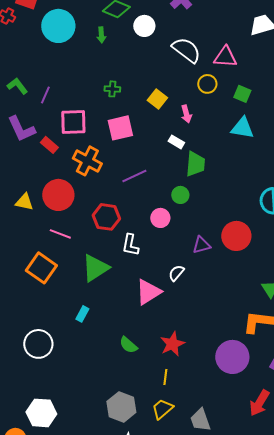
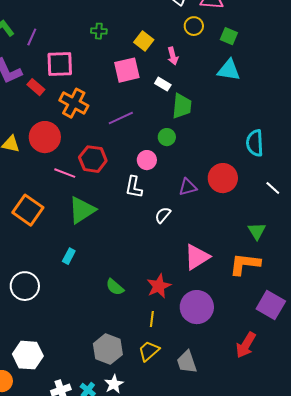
pink square: (120, 128) -> (127, 70), moved
pink line: (60, 234) -> (65, 173), moved
white L-shape: (130, 245) -> (134, 187), moved
pink triangle: (148, 292) -> (197, 257), moved
purple circle: (232, 357) -> (197, 307), moved

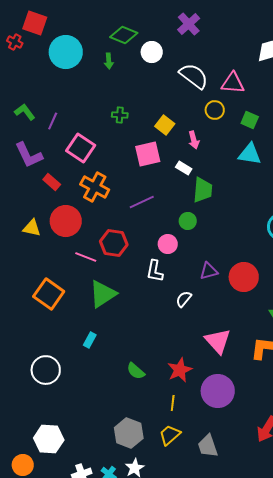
pink square: (60, 64) -> (81, 148), turned 36
red rectangle: (36, 87) -> (52, 182), moved
red circle: (223, 178) -> (244, 277), moved
pink triangle: (197, 257) -> (218, 341), turned -40

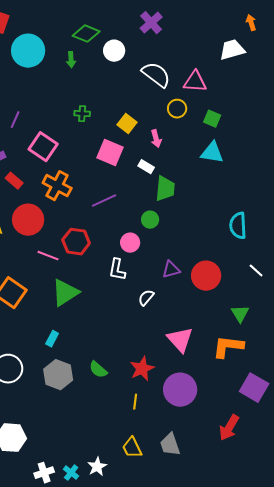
pink square: (148, 154) -> (110, 153), turned 36
gray hexagon: (129, 433) -> (58, 375), moved
yellow trapezoid: (170, 435) -> (132, 448), moved, turned -75

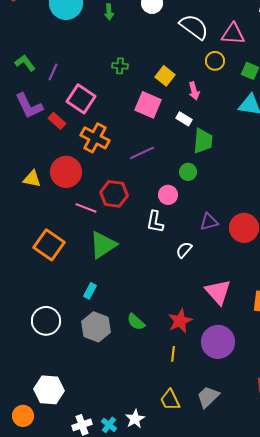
red rectangle: (14, 181) -> (57, 121), moved
gray trapezoid: (170, 445) -> (208, 397), turned 65

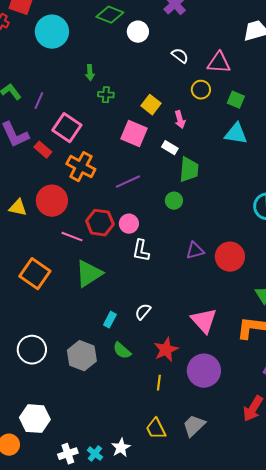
green arrow: (109, 12) -> (90, 73), moved
white semicircle: (194, 27) -> (180, 56), size x0.6
pink circle: (168, 195) -> (129, 224), moved
white semicircle: (184, 250) -> (143, 312), moved
cyan rectangle: (90, 291) -> (110, 320), moved

